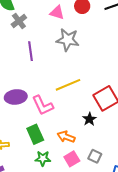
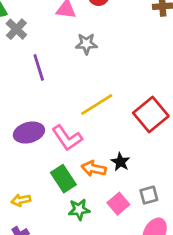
gray star: (68, 40) -> (86, 44), size x0.7
black star: (89, 119) -> (120, 162), moved
orange arrow: (66, 137) -> (94, 169), moved
gray square: (95, 156) -> (149, 195), turned -32

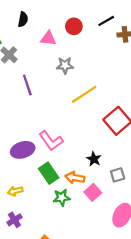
yellow line: (97, 105) -> (84, 94), moved
purple ellipse: (29, 133) -> (23, 150), moved
orange arrow: (94, 169) -> (75, 178), moved
gray square: (149, 195) -> (118, 175), moved

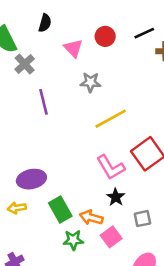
pink triangle: (48, 38) -> (73, 48), turned 35
pink L-shape: (51, 141) -> (111, 167), moved
yellow arrow: (15, 191) -> (17, 208), moved

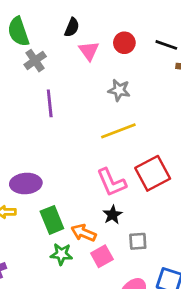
black semicircle: (45, 23) -> (72, 27), moved
black line: (144, 33) -> (166, 45), turned 36
gray star: (91, 82) -> (119, 90), moved

